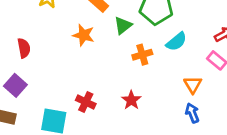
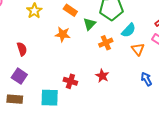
orange triangle: (193, 85) -> (138, 49), moved

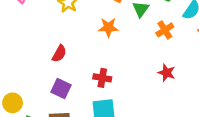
red semicircle: (22, 49) -> (59, 54), turned 56
red cross: (70, 81) -> (102, 78), moved

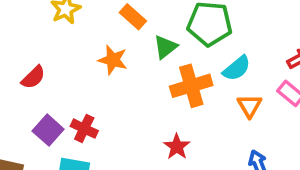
orange cross: (165, 30) -> (191, 86), size x1.5
purple square: (61, 88) -> (48, 130), moved

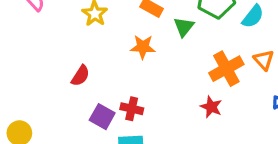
cyan semicircle: (237, 68) -> (253, 16), moved
orange cross: (191, 86) -> (226, 69), moved

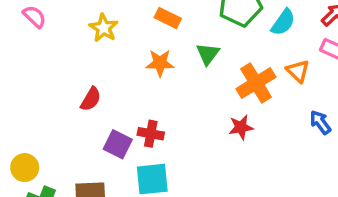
green triangle: (184, 27) -> (208, 54), moved
red star: (211, 107) -> (241, 127), turned -30

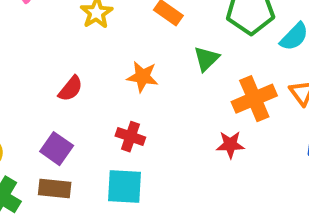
orange star: (160, 63) -> (142, 77), moved
purple square: (118, 144) -> (57, 149), moved

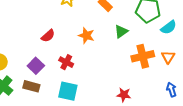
red cross: (130, 137) -> (66, 62), moved
red star: (230, 145) -> (124, 95), moved

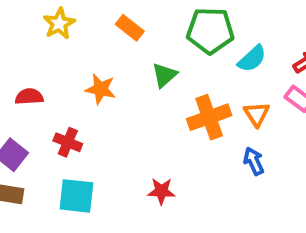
red semicircle: (48, 36) -> (29, 97), turned -136
blue arrow: (171, 90) -> (254, 161), moved
red star: (124, 95) -> (161, 191), moved

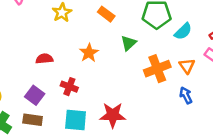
orange star: (101, 89) -> (89, 53), turned 30
red star: (161, 191) -> (113, 115), moved, size x1.5

